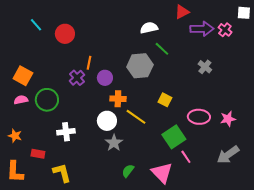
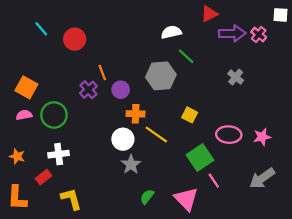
orange line: (89, 63) -> (102, 72), turned -32
white cross: (66, 132) -> (59, 154), moved
red rectangle: (38, 154) -> (44, 177), turned -48

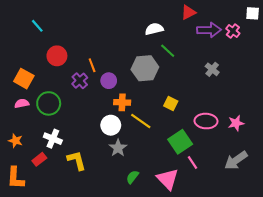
red circle: (75, 39) -> (57, 56), moved
white cross: (59, 154) -> (53, 139), turned 30
yellow L-shape: (71, 199) -> (77, 160), moved

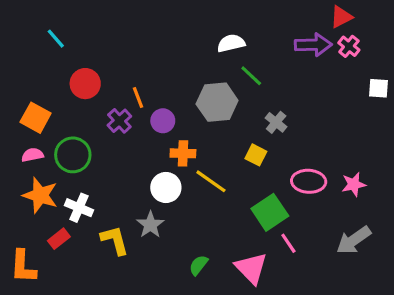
red triangle: (188, 12) -> (341, 17), moved
white square: (253, 13) -> (378, 88), moved
gray cross: (212, 69) -> (276, 122), moved
orange star: (16, 141) -> (40, 195), moved, size x1.6
gray star: (118, 148) -> (150, 225), moved

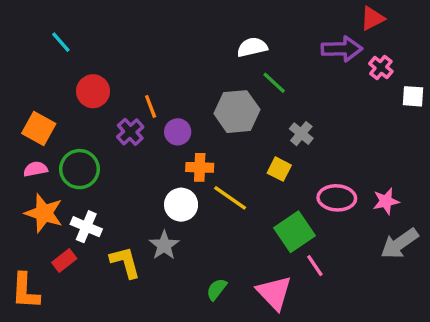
pink cross: (349, 46) -> (381, 68), moved
gray arrow: (354, 240) -> (399, 244), moved

